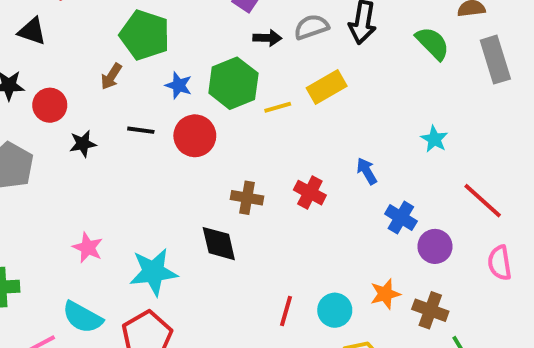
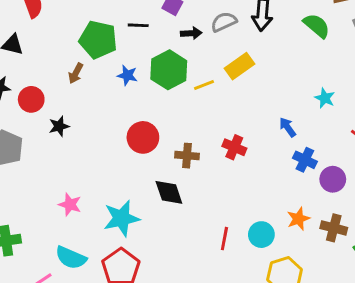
black line: (141, 130) -> (138, 25), moved
red circle: (195, 136) -> (143, 137), moved
blue arrow: (367, 171) -> (288, 127), moved

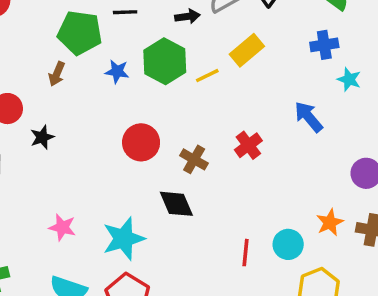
blue arrow: (288, 127) -> (309, 117), size x1.4
red cross: (234, 147) -> (248, 145), turned 35
brown cross: (187, 156) -> (194, 159), turned 30
blue cross: (305, 160) -> (324, 45), moved, turned -30

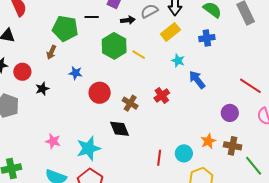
yellow rectangle: (247, 50) -> (170, 32), moved
blue star: (117, 71) -> (76, 73), moved
yellow line: (207, 76) -> (139, 55), turned 56
cyan star: (349, 79) -> (178, 61), moved

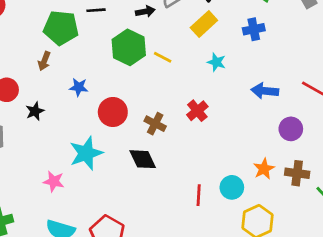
blue arrow: (197, 80) -> (265, 91), moved, turned -42
cyan star: (88, 148) -> (86, 153), moved

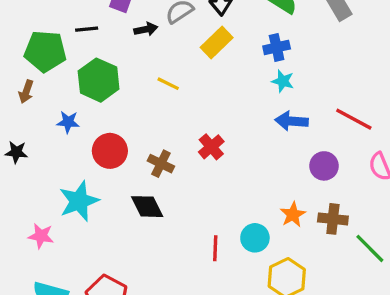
green hexagon: (129, 47) -> (99, 80), moved
cyan star: (216, 62) -> (283, 81), moved
black star: (35, 111) -> (16, 152), turned 30

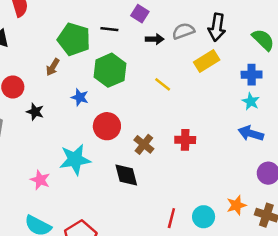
red cross: (211, 147) -> (185, 140), turned 30

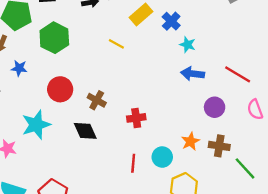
blue cross: (252, 75) -> (171, 21), moved, turned -36
yellow line: (163, 84) -> (116, 44), moved
blue star: (80, 97) -> (19, 68), moved
red cross: (185, 140) -> (136, 118), moved

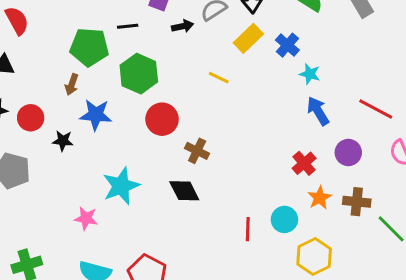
blue star: (19, 68) -> (96, 115), size x1.5
blue arrow: (193, 74) -> (318, 111), turned 55
red circle: (60, 89) -> (162, 119), moved
red cross: (136, 118) -> (304, 163), moved, turned -30

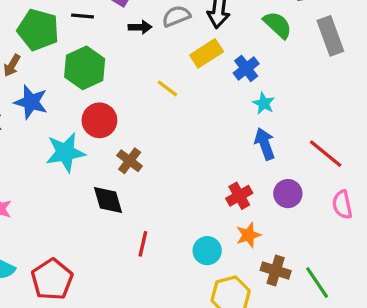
cyan star: (121, 186) -> (65, 152), moved
brown cross: (357, 202) -> (276, 270), moved
red line: (248, 229) -> (143, 244), moved

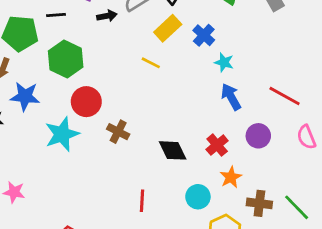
yellow line: (167, 88) -> (151, 63), moved
black diamond: (108, 200) -> (173, 150), moved

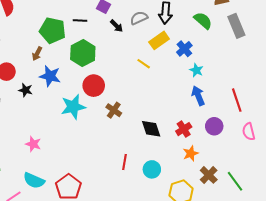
black arrow: (107, 16) -> (117, 26), turned 48
red line: (285, 96) -> (237, 100), turned 35
cyan circle: (198, 197) -> (152, 169), moved
brown cross: (259, 203) -> (209, 175), turned 30

